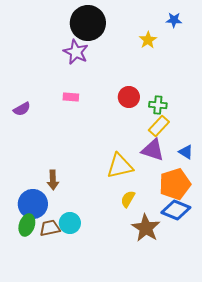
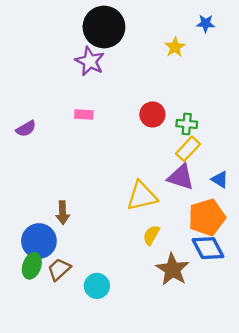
blue diamond: (176, 210) -> (208, 248), turned 40
cyan circle: (70, 223) -> (97, 286), moved
brown trapezoid: (50, 228) -> (59, 269), turned -30

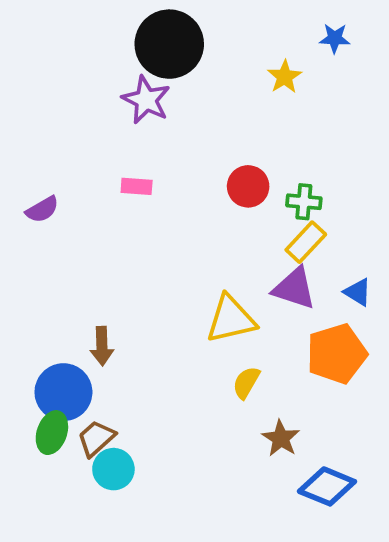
blue diamond: (208, 248) -> (327, 486), moved, turned -40
brown star: (173, 269) -> (281, 438), size x0.7
cyan circle: (97, 286) -> (113, 469), moved

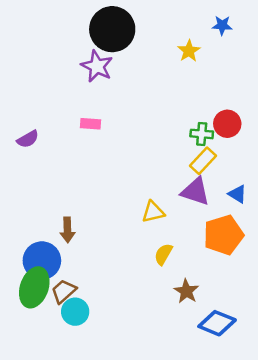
red circle: (248, 186) -> (227, 124), moved
yellow triangle: (231, 319) -> (153, 212), size x0.7
green ellipse: (52, 433) -> (34, 287), size x1.4

